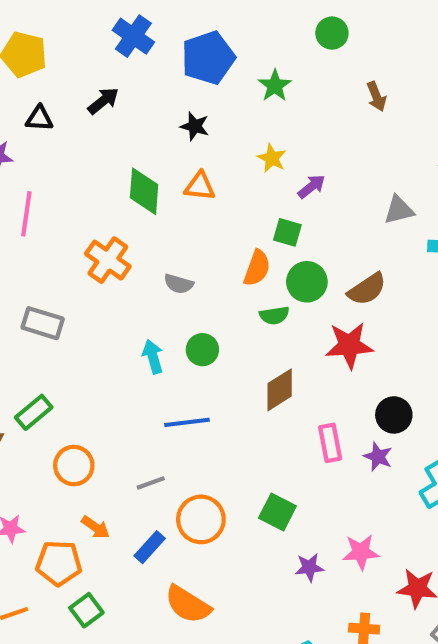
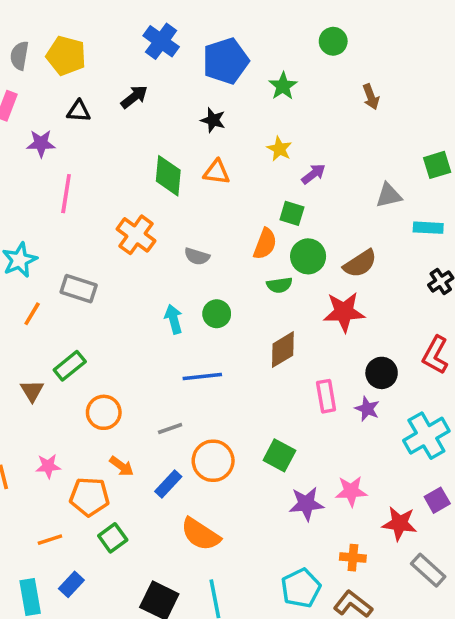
purple star: (309, 567) -> (306, 504), size x1.4

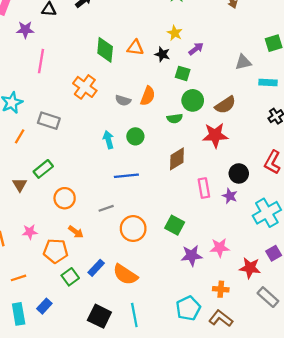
black star: (213, 120) -> (162, 54), moved
orange semicircle: (265, 244) -> (148, 96), moved
blue rectangle: (168, 484) -> (96, 268), moved
orange line: (50, 540) -> (19, 278), moved

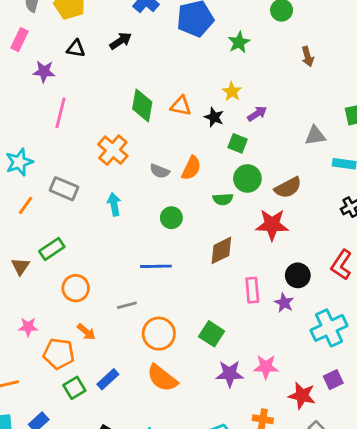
cyan arrow: (108, 140) -> (114, 204), moved
orange semicircle: (125, 275) -> (162, 378), moved

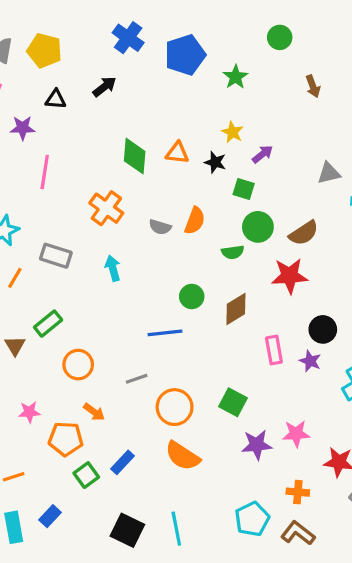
green circle: (171, 218) -> (192, 296), moved

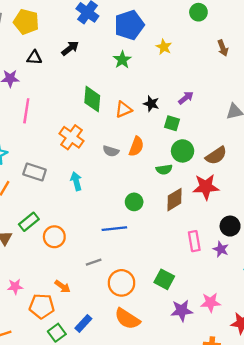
green star: (236, 77) -> (122, 60), moved
yellow star: (232, 132) -> (164, 47), moved
orange triangle: (177, 153) -> (123, 109), moved, turned -30
brown diamond: (236, 309) -> (175, 200), moved
orange circle: (78, 365) -> (54, 237), moved

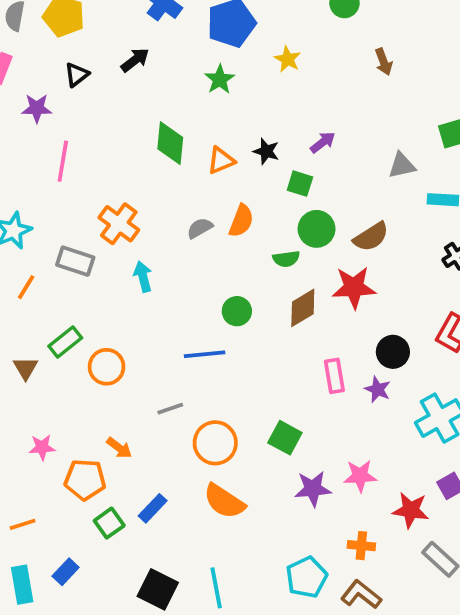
black triangle: (34, 58) -> (77, 75), turned -42
orange cross: (72, 137) -> (119, 224), moved
gray semicircle: (111, 151) -> (200, 228), turned 133

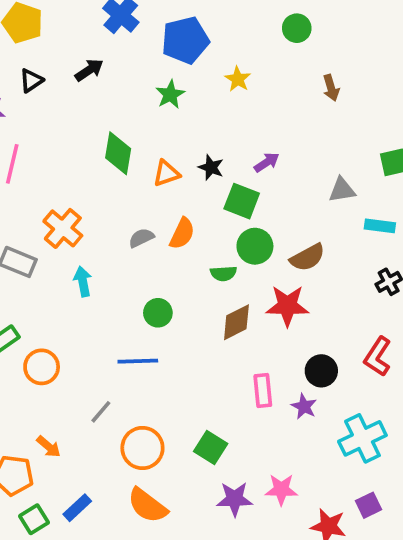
green square: (300, 184) -> (242, 201), size x1.4
green circle: (237, 311) -> (158, 313), moved
gray line: (170, 409) -> (101, 412), turned -35

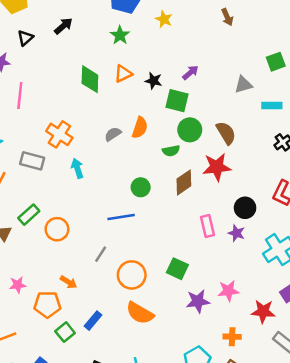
orange triangle: (166, 173) -> (123, 74), moved
brown semicircle: (308, 257) -> (226, 133), turned -85
green circle: (158, 313) -> (141, 187), moved

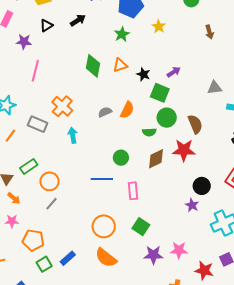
pink rectangle: (207, 226) -> (133, 191), moved
gray line: (101, 254) -> (52, 204), moved
orange arrow: (69, 282) -> (14, 198), moved

